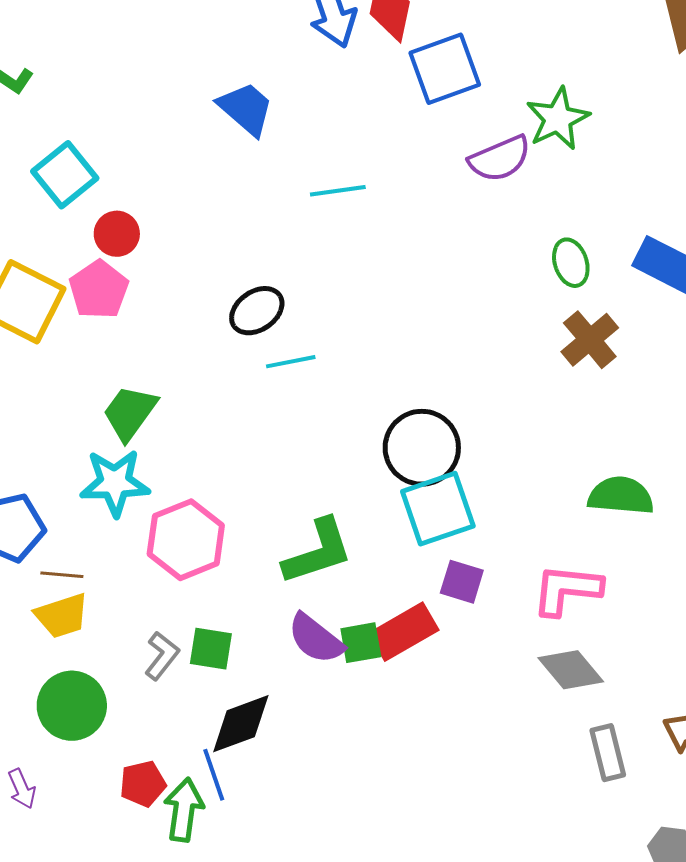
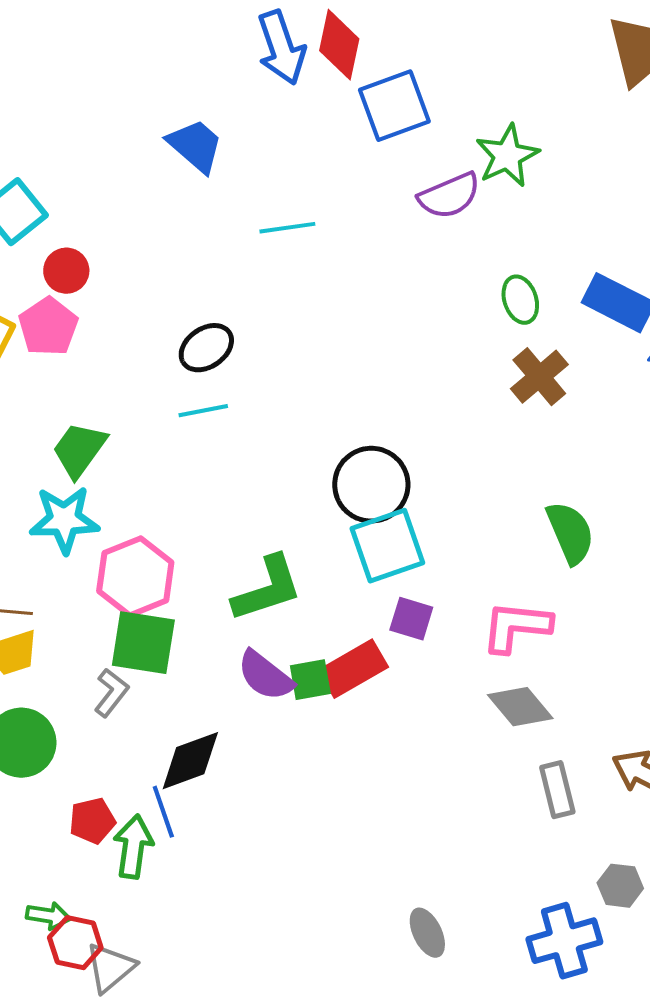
cyan line: (291, 362) -> (203, 411), moved
green semicircle: (621, 496) -> (570, 533), turned 62
green square: (211, 649) -> (143, 643), moved, size x1.5

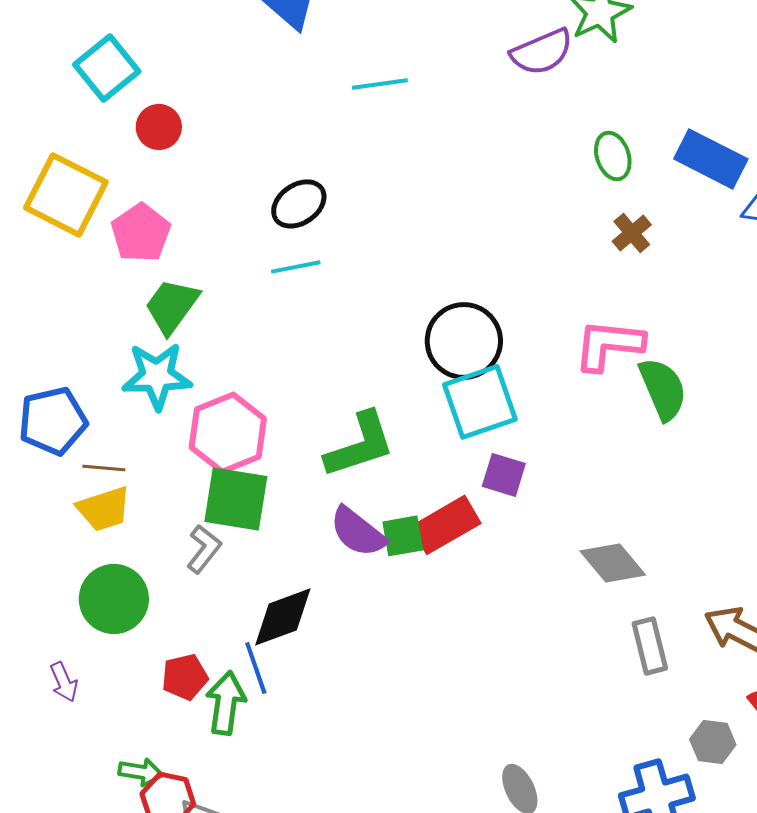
pink pentagon: (48, 327) -> (141, 233), moved
brown cross: (539, 377) -> (632, 233), size x0.7
pink L-shape: (516, 627) -> (609, 345), moved

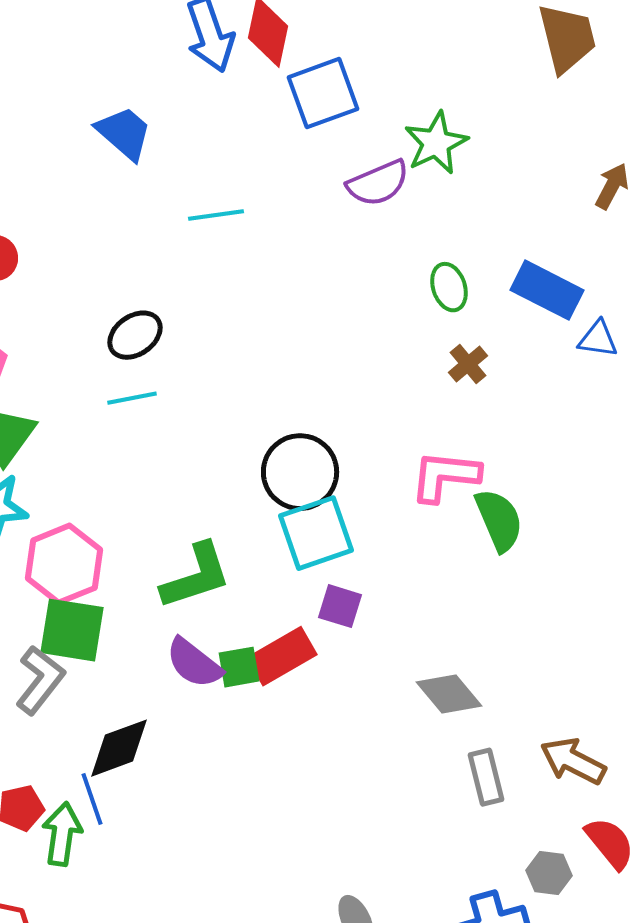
gray L-shape: (204, 549) -> (40, 680), size x1.4

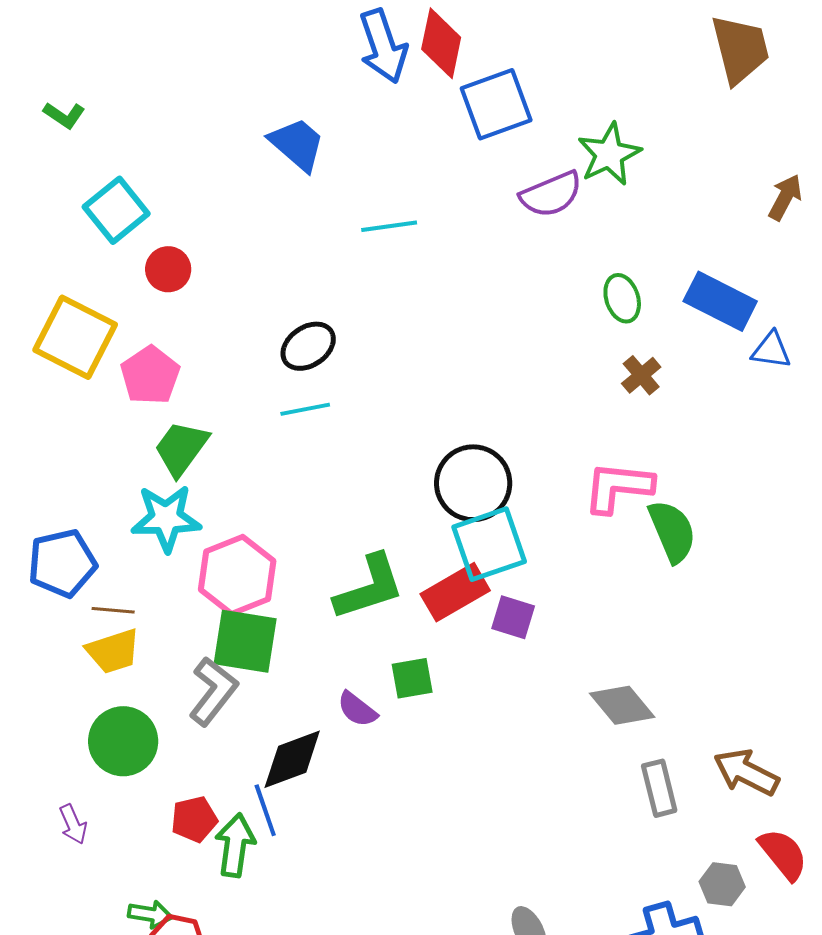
red rectangle: (282, 656) -> (455, 592), moved
purple semicircle: (194, 663) -> (357, 709), moved, size x0.7

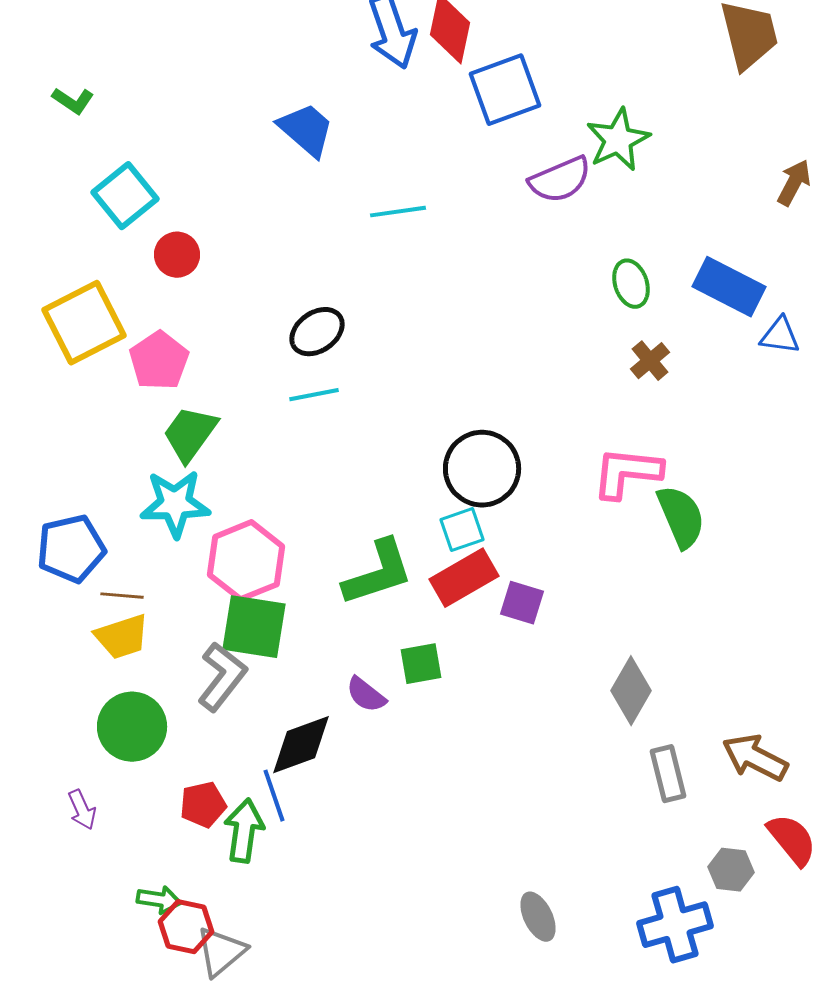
yellow square: (75, 337) -> (84, 323), turned 36
cyan square: (489, 544) -> (462, 530), moved, size x0.6
gray diamond: (622, 705) -> (631, 691), turned 70

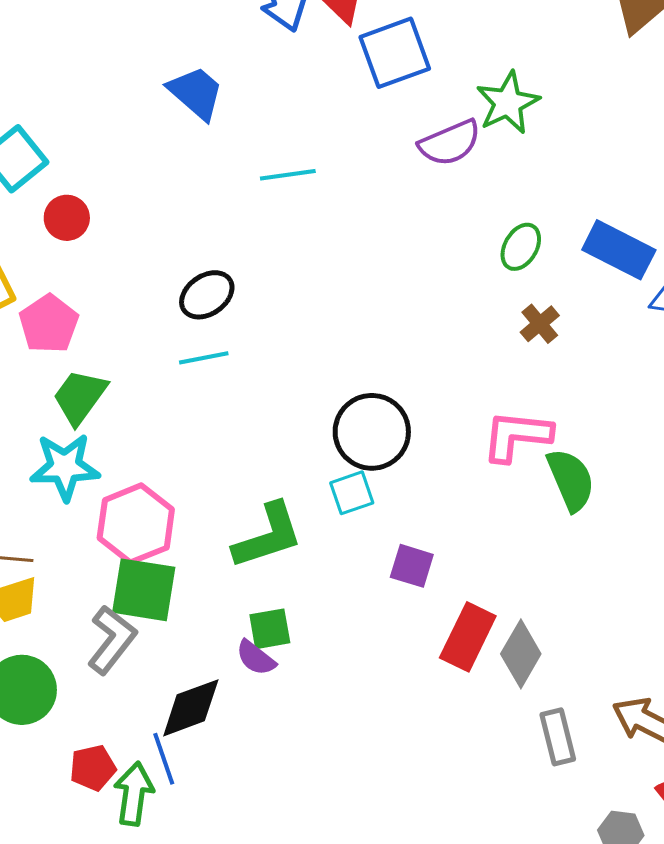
green ellipse: (631, 284) -> (521, 247), turned 48
red rectangle: (464, 578) -> (468, 637), moved, turned -34
green square: (421, 664) -> (270, 629), moved

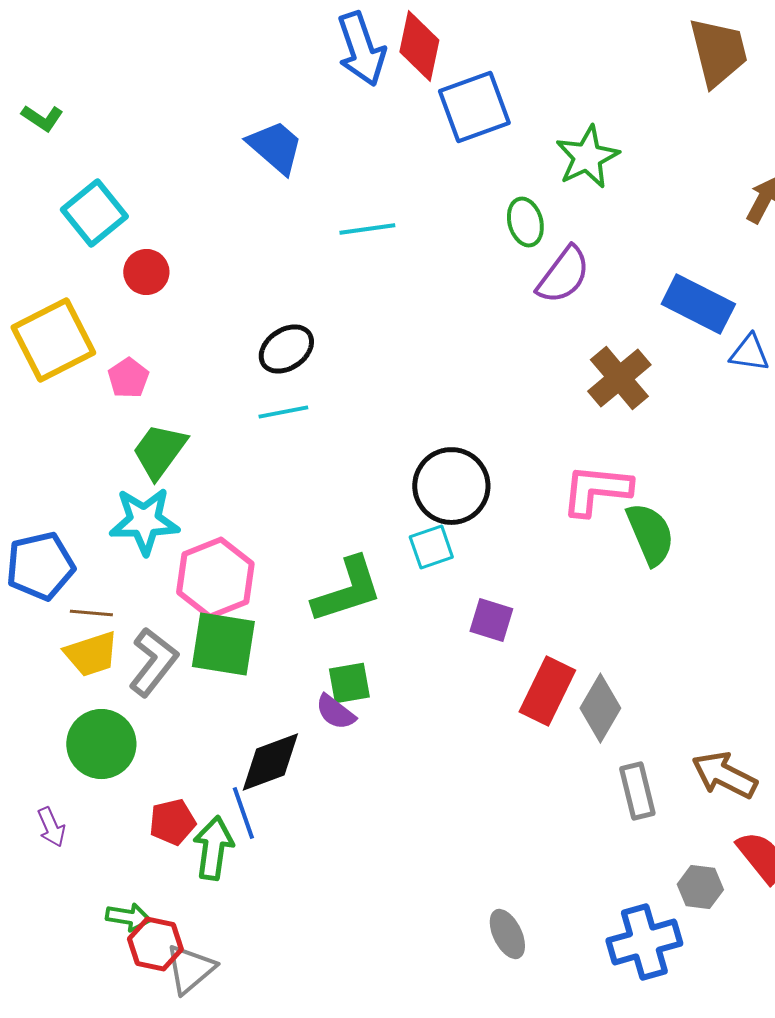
purple semicircle: (450, 143) -> (563, 275), moved, turned -30
green ellipse: (521, 247) -> (525, 222), moved, turned -45
pink pentagon: (49, 324) -> (128, 378), size x0.7
brown cross: (540, 324) -> (619, 378), size x1.6
gray L-shape: (112, 640) -> (153, 662), moved

